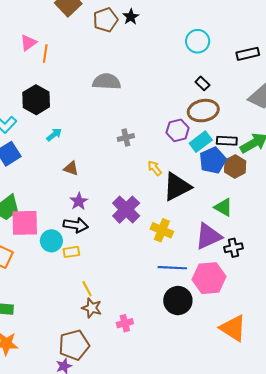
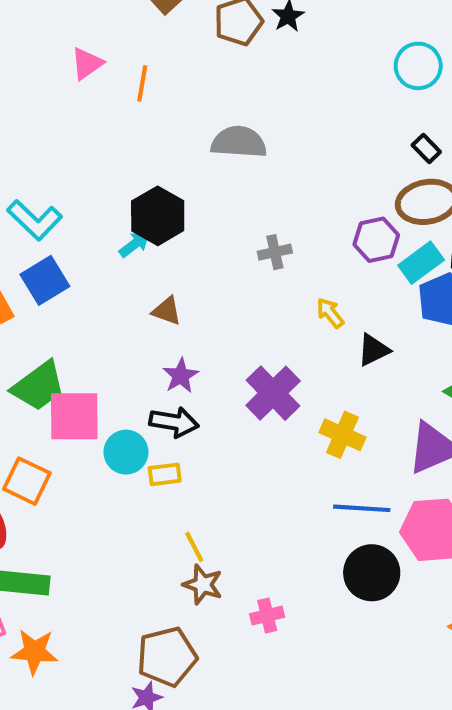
orange line: (45, 53) -> (142, 83), moved
black hexagon: (36, 100) -> (158, 216), moved
black triangle: (177, 187) -> (373, 350), size x0.6

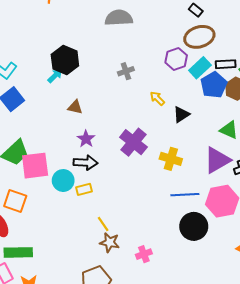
gray semicircle: (239, 142) -> (119, 18), moved

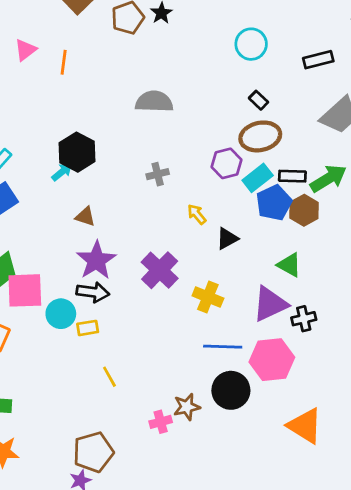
purple star: (86, 139) -> (96, 260), size x1.6
brown star: (110, 242) -> (187, 407), moved, turned -30

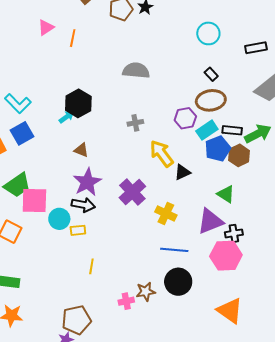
yellow arrow: (197, 214) -> (162, 153), size x1.8
pink hexagon: (272, 360) -> (226, 256), moved
yellow line: (109, 377) -> (91, 266), turned 35

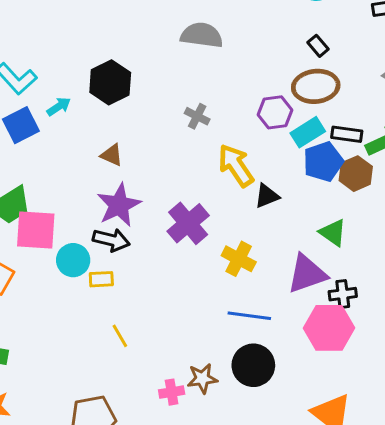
cyan arrow: (66, 117) -> (59, 107), moved
gray cross: (135, 123) -> (197, 116), turned 35
yellow line: (91, 266) -> (120, 336), turned -42

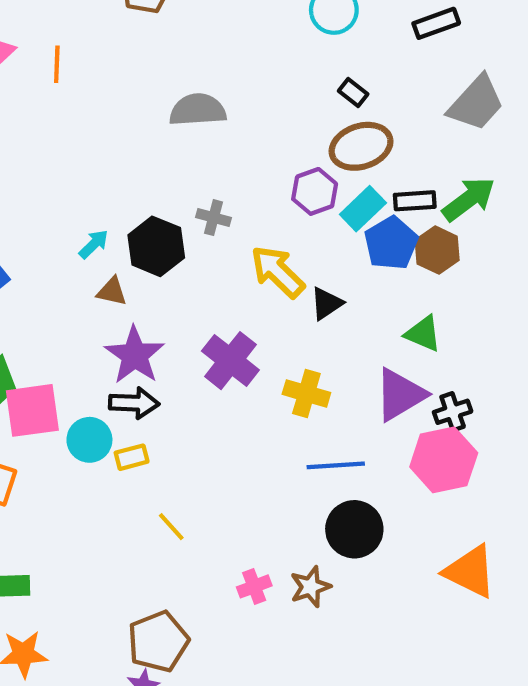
black hexagon: (110, 82) -> (156, 246), moved
cyan arrow: (59, 107) -> (94, 244), moved
brown star: (202, 378) -> (310, 587), moved

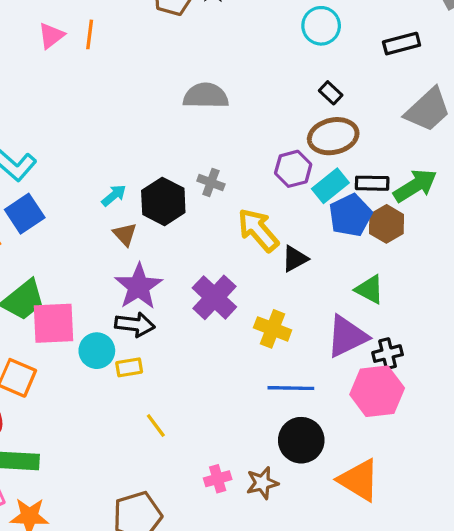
orange line: (57, 64) -> (90, 34), moved
brown triangle: (112, 291) -> (125, 234), turned 30
orange triangle: (470, 571) -> (359, 480), moved

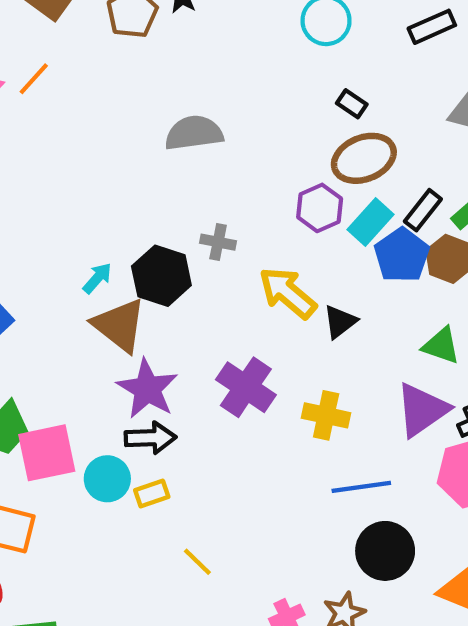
orange line: (90, 34) -> (34, 79), turned 44
black rectangle: (372, 183) -> (423, 210), turned -44
brown triangle: (125, 234) -> (119, 325), size x1.8

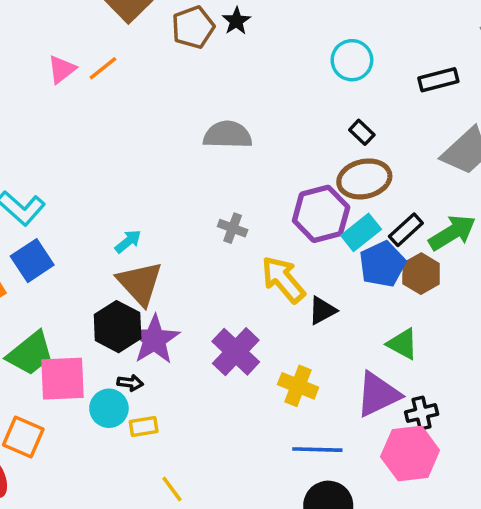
purple hexagon: (320, 208) -> (321, 214), size x1.4
black hexagon: (161, 276) -> (118, 327), moved
black arrow: (150, 438) -> (130, 383), moved, size x0.6

